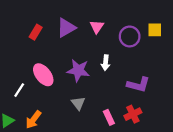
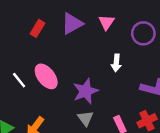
purple star: (78, 70) -> (86, 91), moved, turned -30
white line: (19, 90) -> (19, 80), moved, turned -72
gray triangle: (78, 103) -> (86, 118), moved

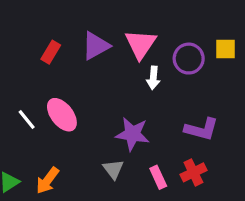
pink triangle: (106, 22) -> (141, 44), size x1.5
white arrow: (116, 63) -> (153, 78), moved
purple star: (86, 91) -> (133, 134), moved, turned 30

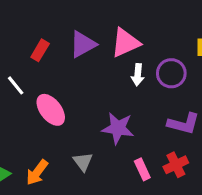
pink triangle: (141, 44) -> (126, 43), turned 32
purple circle: (189, 59) -> (171, 73), moved
white line: (27, 120) -> (16, 85), moved
gray triangle: (113, 169) -> (83, 162), moved

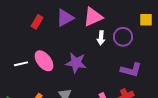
white line: (16, 85) -> (21, 64), moved, turned -64
purple star: (118, 128) -> (76, 63), moved

